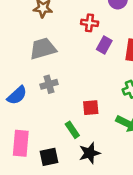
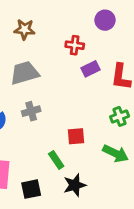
purple rectangle: (104, 45) -> (90, 69), turned 35

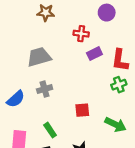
brown star: (25, 29) -> (46, 13), moved
green cross: (120, 116) -> (119, 85), moved
green rectangle: (56, 160) -> (50, 130), moved

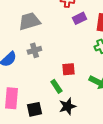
green rectangle: (50, 130) -> (56, 86), moved

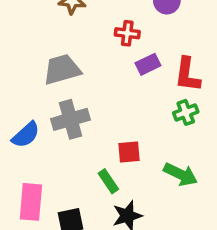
gray cross: (34, 50) -> (70, 119), size x1.5

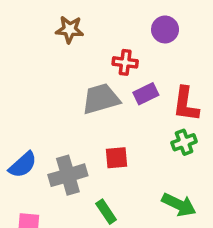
gray trapezoid: (62, 69) -> (101, 99), moved
gray cross: (70, 119) -> (68, 175), moved
red square: (129, 152) -> (116, 158), moved

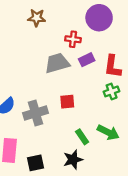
purple circle: (165, 29) -> (99, 18), size x1.5
green rectangle: (106, 212) -> (82, 137), moved

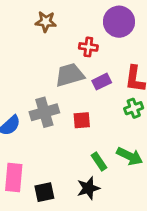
purple rectangle: (87, 60) -> (102, 82), moved
gray cross: (36, 113) -> (44, 112), moved

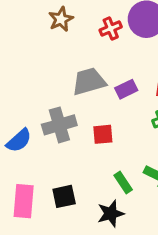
brown star: (46, 22) -> (61, 19), turned -30
red cross: (88, 47) -> (111, 29), moved, turned -30
black square: (44, 192) -> (64, 196), moved

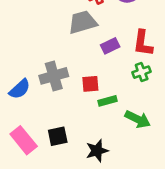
gray trapezoid: (89, 81) -> (83, 22), moved
green rectangle: (123, 182) -> (107, 101), moved, turned -72
pink rectangle: (24, 201) -> (24, 140), turned -44

